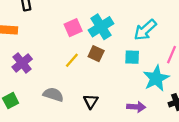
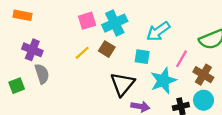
purple cross: (22, 63) -> (32, 50), turned -36
gray semicircle: (53, 95) -> (42, 74), moved, turned 48
black triangle: (91, 101) -> (122, 84), moved, size x1.6

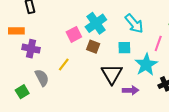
pink square: (87, 21) -> (74, 34), moved
cyan arrow: (158, 31) -> (134, 24), turned -85
purple cross: (32, 50) -> (31, 49), moved
yellow line: (82, 53) -> (64, 65), moved

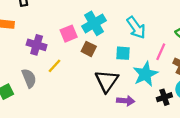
purple cross: (31, 49) -> (37, 45), moved

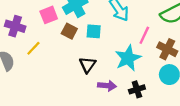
cyan square: (123, 53) -> (94, 31), moved
black triangle: (107, 81) -> (88, 65), size x0.7
black cross: (164, 97) -> (137, 89), moved

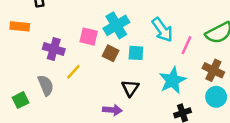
pink square: (49, 15) -> (89, 37), turned 36
pink line: (144, 35) -> (187, 45), moved
purple arrow: (107, 86) -> (112, 110), moved

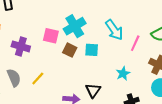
yellow line: (73, 72) -> (38, 79), moved
cyan star: (172, 80) -> (123, 73), size x0.6
black triangle: (130, 88) -> (93, 90), moved

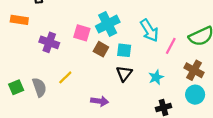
gray semicircle: (14, 78) -> (39, 87), moved
black triangle: (93, 90) -> (124, 74), moved

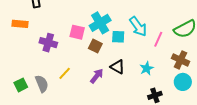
cyan square: (124, 50) -> (118, 37), moved
black triangle: (124, 74) -> (118, 67), turned -35
purple arrow: (100, 101) -> (97, 76), moved, turned -56

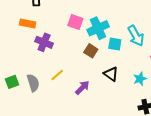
orange rectangle: (20, 24) -> (28, 24), moved
pink square: (77, 32) -> (75, 22), moved
purple arrow: (97, 76) -> (82, 87), moved

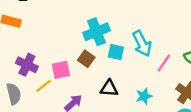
pink square: (75, 22) -> (61, 70), moved, turned -35
purple cross: (44, 42) -> (27, 65), moved
black triangle: (111, 74) -> (109, 88), turned -35

